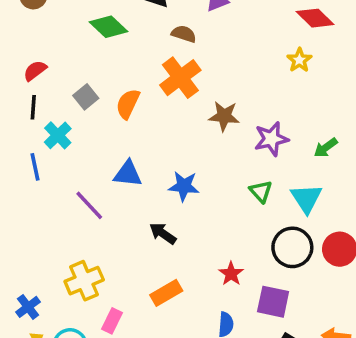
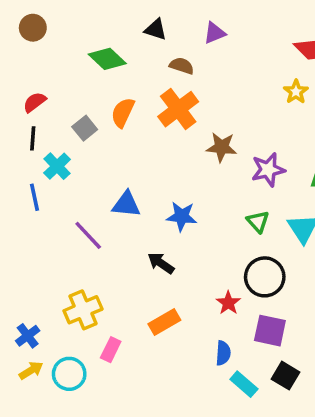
orange semicircle: (128, 104) -> (123, 112), moved
black circle: (292, 247) -> (265, 277), moved

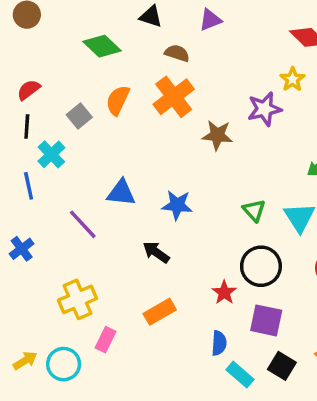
purple star: (268, 170) -> (264, 109), moved
blue cross: (28, 336) -> (22, 249), moved

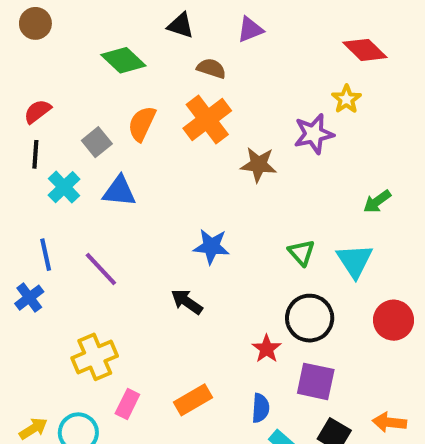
blue line: (29, 186) -> (46, 255), moved
blue triangle: (121, 193) -> (119, 191), moved
orange rectangle: (160, 312) -> (193, 400), moved

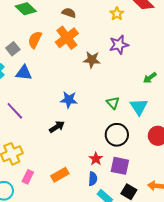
yellow star: (346, 99) -> (117, 14), moved
black arrow: (187, 302) -> (57, 127), turned 112
red star: (267, 349) -> (96, 159), moved

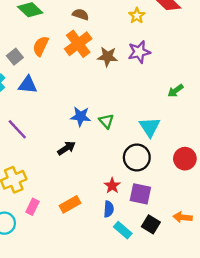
brown star: (92, 60) -> (107, 57), moved
green triangle: (113, 103) -> (106, 121), moved
cyan triangle: (139, 107) -> (150, 127), moved

